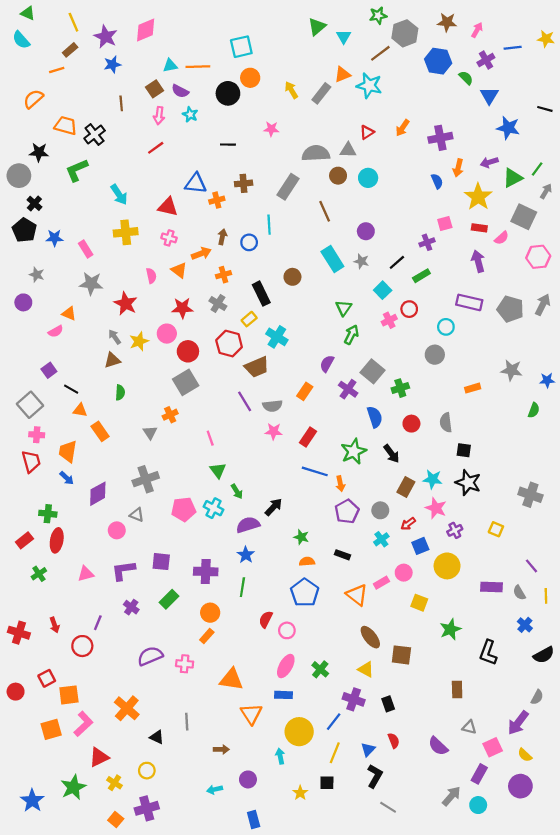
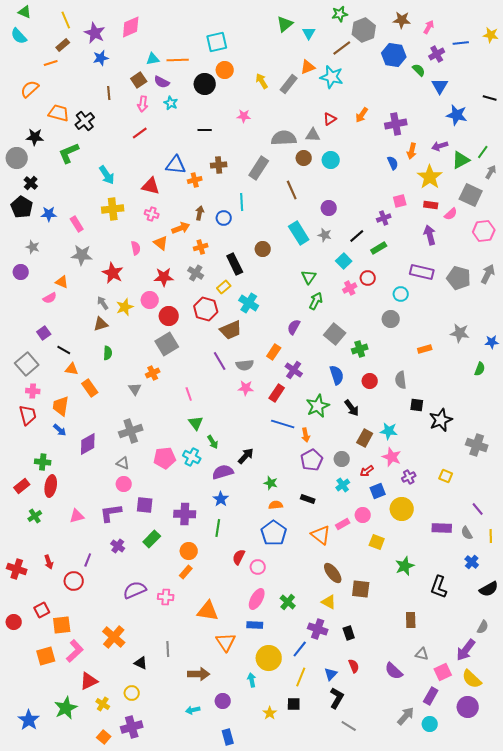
purple cross: (348, 389) -> (294, 370), moved
black star: (468, 483) -> (441, 420), moved, turned 30
pink circle: (117, 530) -> (124, 484), moved
brown arrow: (221, 749) -> (199, 674), size x1.5
yellow semicircle: (525, 755) -> (472, 679), size x1.5

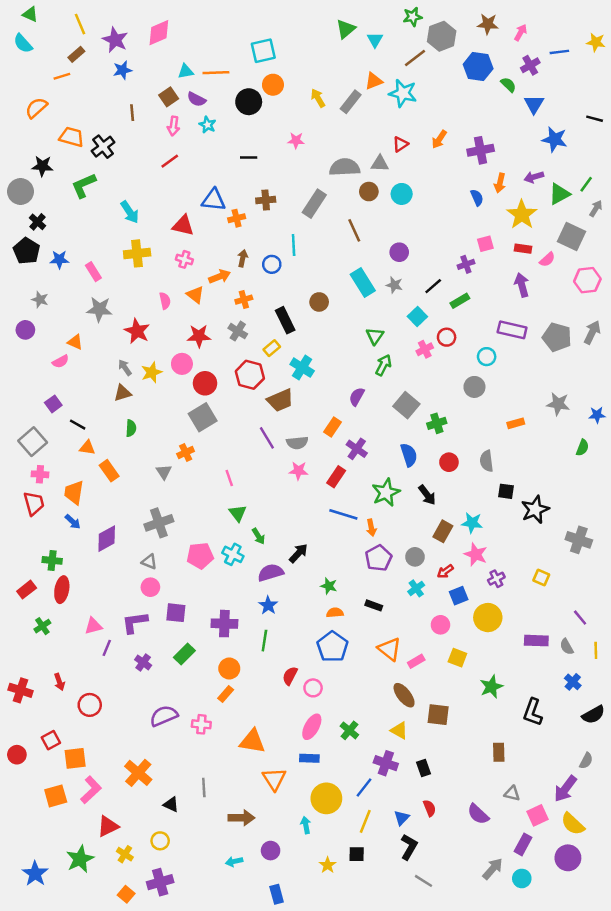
pink rectangle: (343, 524) -> (416, 661), moved
purple line: (88, 560) -> (107, 648), moved

